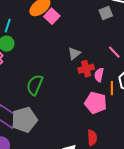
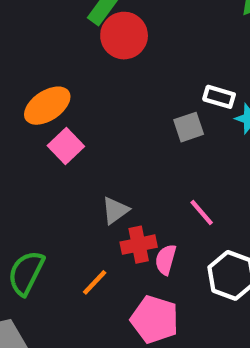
pink square: (52, 16) -> (66, 146), moved
orange line: (112, 88) -> (95, 282), moved, turned 40

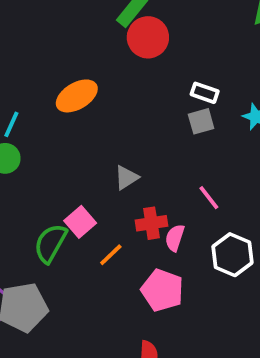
white rectangle: (219, 97) -> (205, 93), moved
pink square: (66, 146) -> (80, 222), moved
gray triangle: (115, 210) -> (126, 178), moved

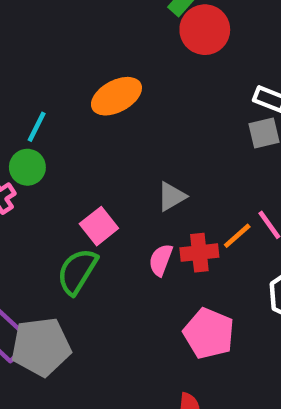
pink square: (80, 222) -> (99, 226), moved
pink semicircle: (175, 238) -> (161, 260), moved
orange line: (111, 255) -> (237, 236), moved

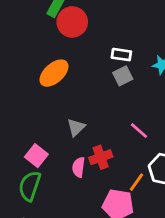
orange ellipse: (116, 96) -> (54, 73), moved
orange line: (237, 236) -> (137, 182), moved

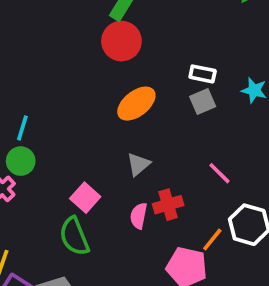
red circle: (72, 22) -> (121, 41), moved
orange ellipse: (54, 73) -> (136, 104), moved
green semicircle: (30, 186) -> (74, 236), turned -44

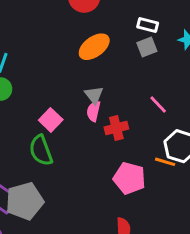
gray triangle: (138, 164) -> (94, 95), turned -30
pink semicircle: (139, 216) -> (93, 111), moved
orange line: (212, 239) -> (165, 162), moved, turned 66

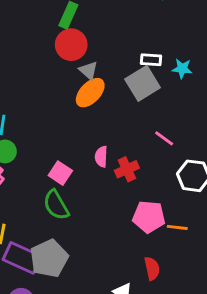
white rectangle: (148, 25) -> (151, 60), moved
gray square: (147, 47) -> (143, 83), size x1.6
gray triangle: (94, 95) -> (88, 70), moved
orange line: (165, 162) -> (177, 227), moved

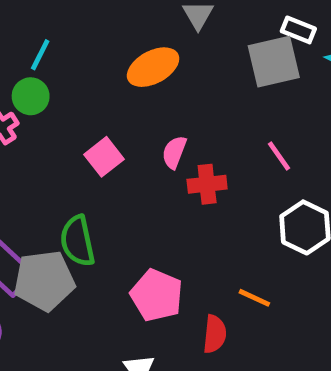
orange ellipse: (90, 93) -> (153, 67), moved
green semicircle: (56, 205) -> (77, 241), moved
pink pentagon: (149, 217) -> (157, 295), moved
red semicircle: (152, 268) -> (215, 334), moved

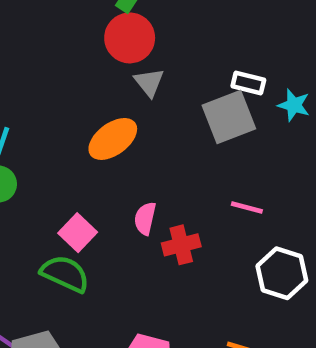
pink line: (279, 156) -> (247, 208), turned -32
green semicircle: (77, 241) -> (65, 274), moved, turned 135

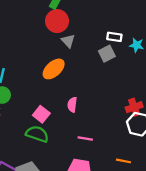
gray square: (229, 117) -> (107, 54), size x0.7
pink line: (247, 208) -> (85, 138), moved
red cross: (181, 245) -> (134, 107), moved

